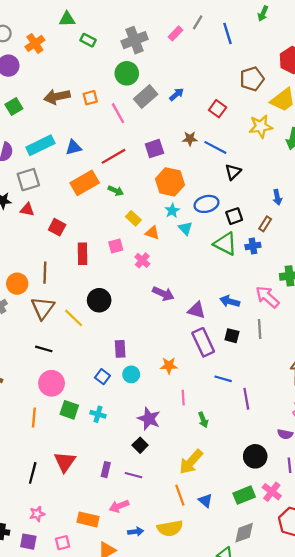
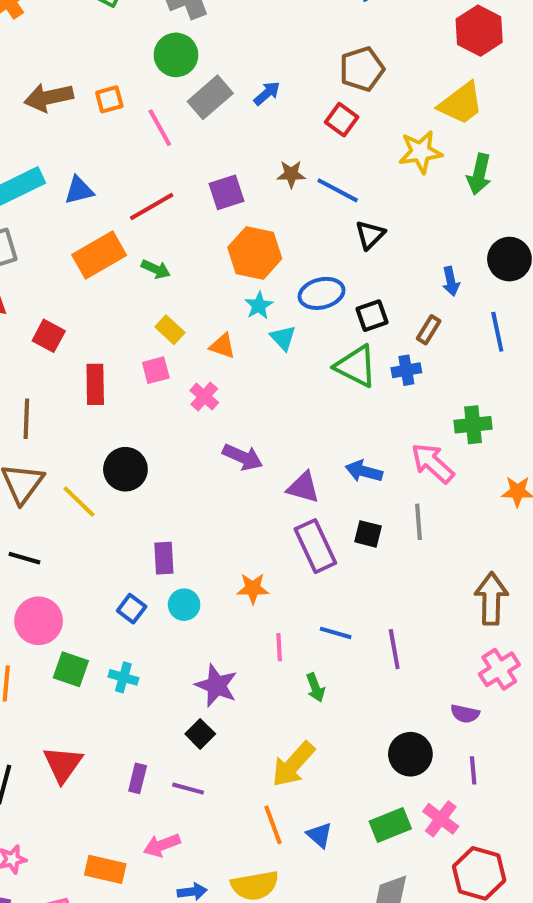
brown pentagon: (252, 79) -> (362, 69), moved
yellow rectangle: (133, 218) -> (170, 330), moved
blue line: (223, 379) -> (336, 633), moved

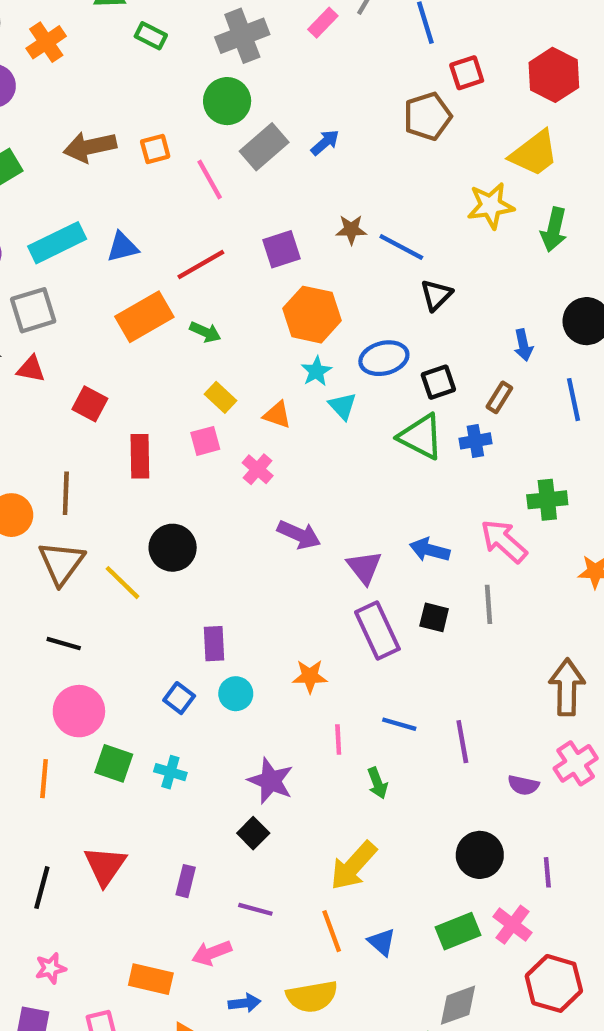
red square: (342, 120) -> (467, 73), moved, turned 36
purple triangle: (303, 487) -> (364, 567), turned 36
purple semicircle: (465, 714) -> (523, 785), moved
purple line: (188, 789) -> (255, 909), moved

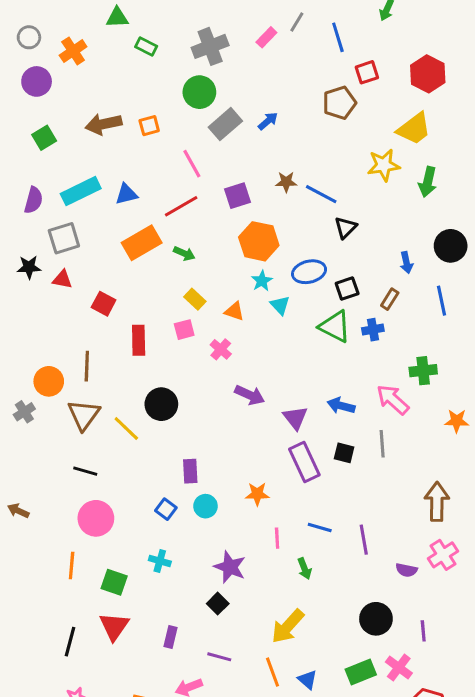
pink line: (210, 180) -> (192, 164), moved
green square: (114, 763) -> (114, 582), moved

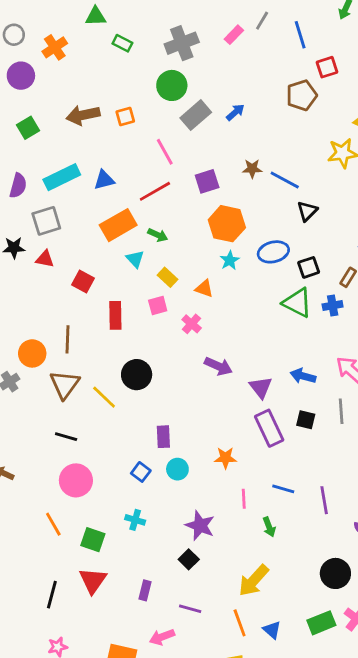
cyan triangle: (280, 305) -> (135, 259), moved
orange line: (72, 566) -> (53, 524), turned -35

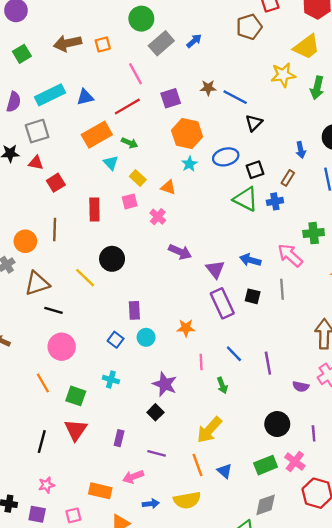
red square: (83, 282) -> (56, 183), moved, turned 30
brown triangle: (65, 384) -> (37, 283), moved, turned 36
blue line: (283, 489) -> (234, 354), turned 30

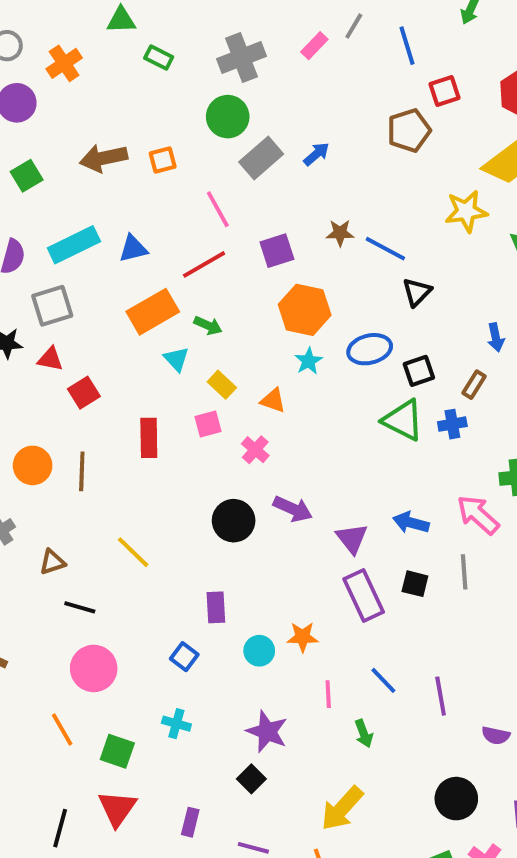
orange circle: (25, 241) -> (33, 465), moved
black circle: (112, 259) -> (234, 521), moved
brown triangle: (37, 283) -> (52, 562), size x0.6
cyan circle: (146, 337) -> (259, 651), moved

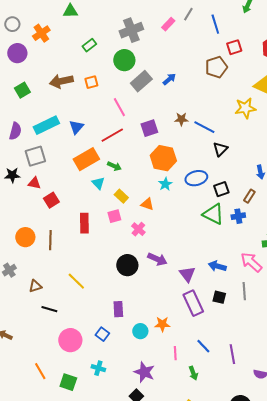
green rectangle: (159, 57) -> (89, 45), moved, turned -64
blue triangle: (133, 249) -> (76, 127), turned -35
pink circle: (94, 668) -> (70, 340), moved

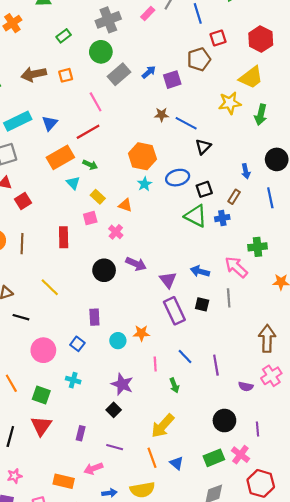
purple square: (149, 128) -> (172, 80), moved
red rectangle: (84, 223) -> (64, 237), moved

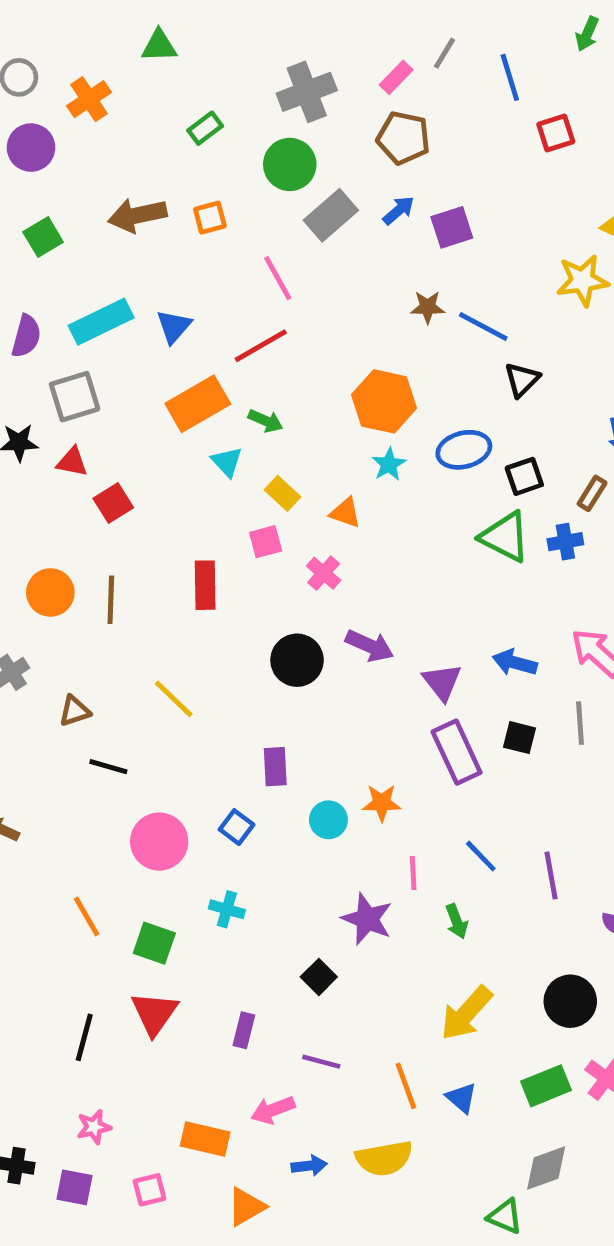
brown pentagon: (199, 59) -> (403, 138), moved, turned 30
purple star: (122, 384) -> (367, 919), moved
yellow arrow: (163, 426) -> (466, 1013), moved

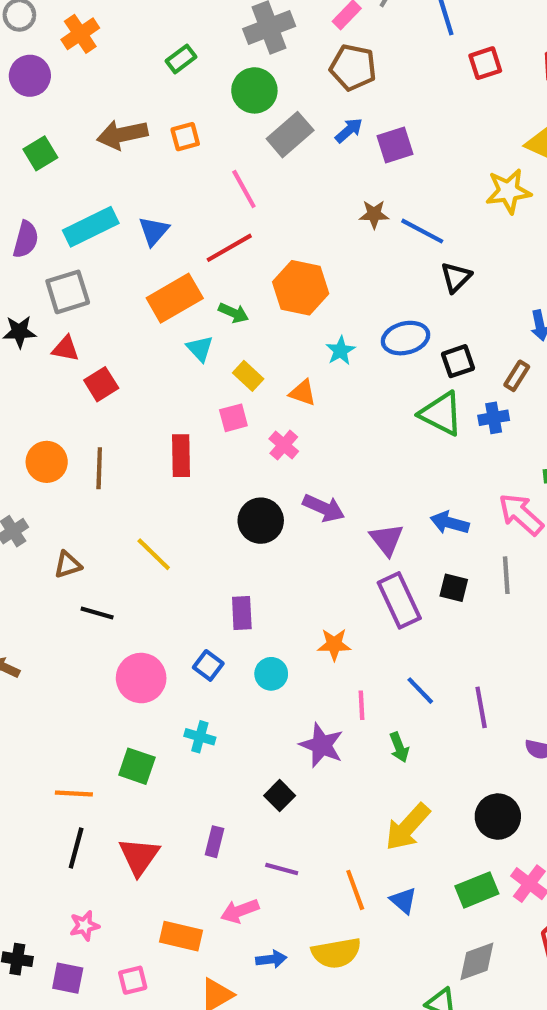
orange hexagon: (384, 401) -> (301, 288), moved
cyan circle: (328, 820) -> (271, 674), moved
orange line: (87, 917) -> (74, 793), moved, turned -57
red triangle: (154, 1013) -> (139, 856), moved

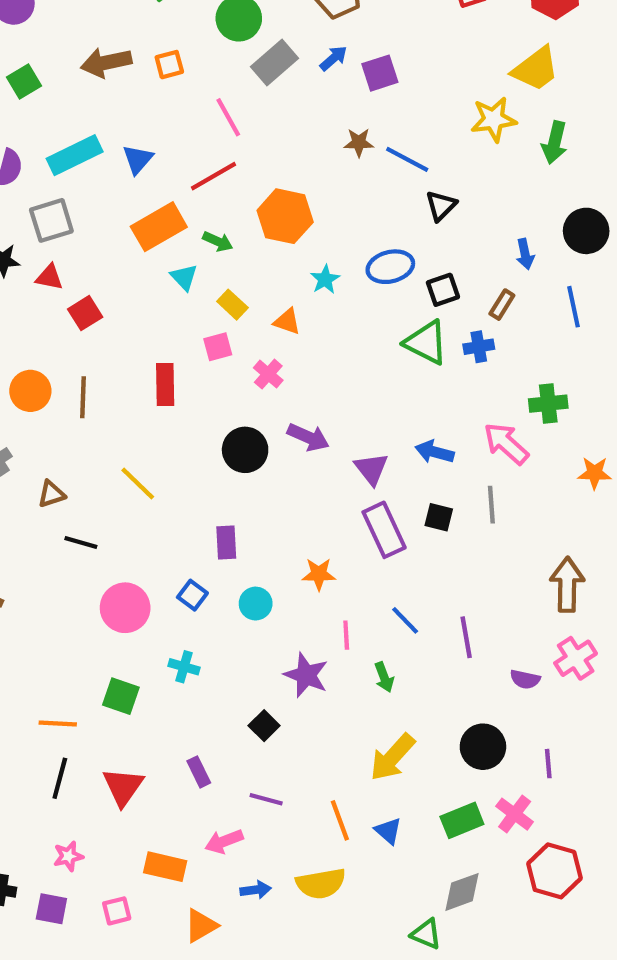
purple rectangle: (215, 842) -> (199, 772), turned -40

